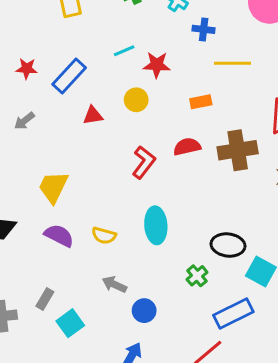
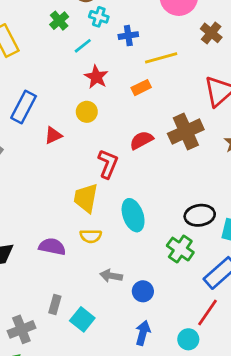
cyan line: (124, 51) -> (83, 46), moved
red star: (157, 65) -> (96, 77), turned -30
orange rectangle: (201, 102) -> (141, 88), moved
yellow trapezoid: (53, 187) -> (86, 198), moved
green cross: (197, 276) -> (180, 249), size x1.4

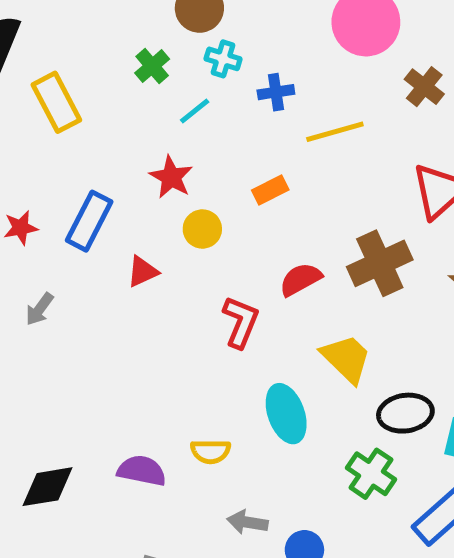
red star: (96, 77) -> (171, 177), moved
orange rectangle: (141, 88) -> (270, 190), moved
yellow trapezoid: (86, 198) -> (346, 359), moved, turned 124

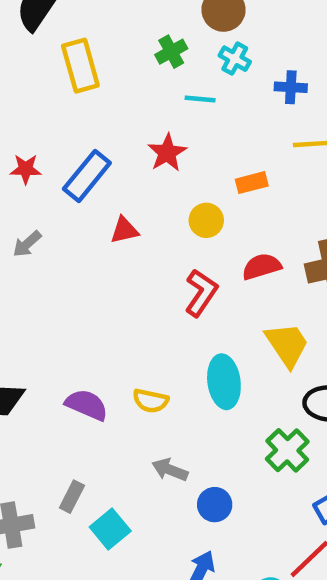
blue cross: (276, 92) -> (291, 87), moved
cyan line: (195, 111) -> (200, 99), turned 32
yellow circle: (202, 229) -> (206, 220), moved

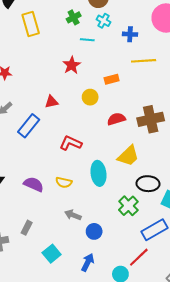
blue rectangle: (87, 176) -> (29, 126), moved
red L-shape: (201, 293) -> (71, 143), moved, turned -100
yellow trapezoid: (287, 345) -> (128, 156), turned 80
cyan square: (110, 529) -> (52, 254), moved

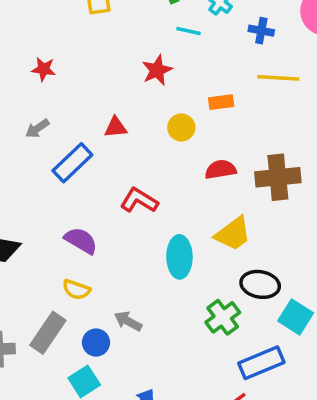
yellow semicircle: (64, 182) -> (76, 290), moved
purple semicircle: (34, 184) -> (81, 241), moved
gray rectangle: (27, 228) -> (48, 333), size x1.6
blue circle: (94, 231) -> (96, 343), moved

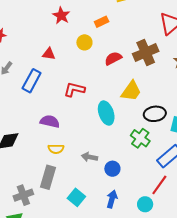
red triangle: (116, 127) -> (49, 54), turned 32
blue circle: (96, 343) -> (112, 169), moved

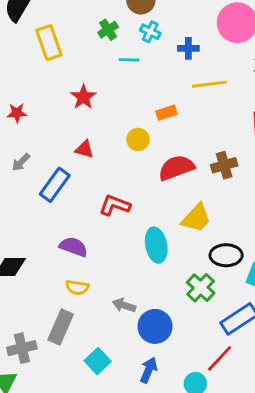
red star: (61, 16) -> (83, 97), moved
brown cross: (146, 53) -> (224, 165), size x0.7
red semicircle: (113, 58) -> (176, 168), size x1.4
blue circle: (112, 169) -> (155, 326), size x1.5

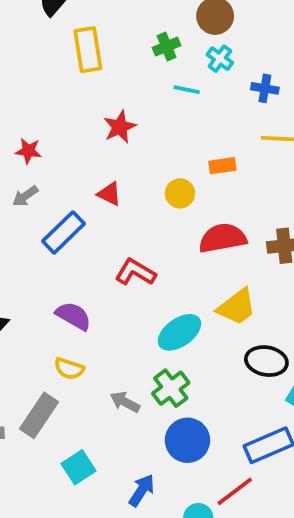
red star: (17, 113) -> (28, 151), moved
cyan ellipse: (156, 245) -> (179, 332), turned 56
green cross: (201, 288) -> (171, 388), moved
blue circle: (155, 326) -> (187, 440), moved

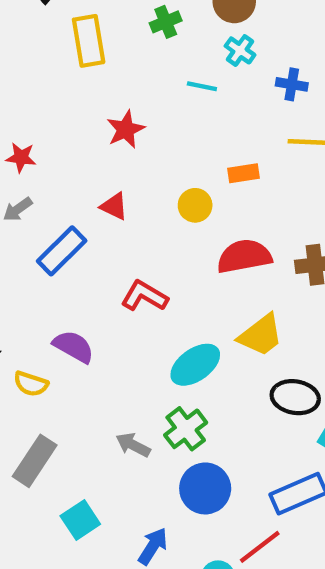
green cross: (167, 47) -> (166, 22), moved
yellow semicircle: (69, 369) -> (31, 384), moved

